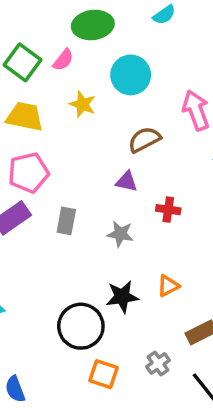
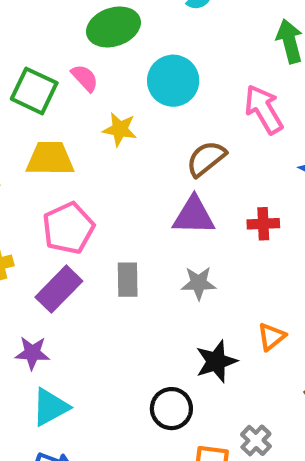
pink semicircle: (63, 60) -> (85, 78), turned -70
purple triangle: (127, 182) -> (194, 216), size x1.5
red cross: (168, 210) -> (263, 224), moved
black circle: (81, 326) -> (171, 409), size x0.7
gray cross: (158, 364) -> (256, 440), moved

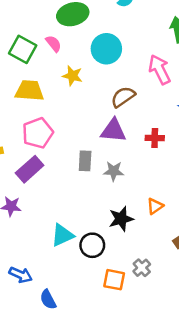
gray rectangle: (128, 280) -> (85, 161), moved
cyan triangle: (50, 407) -> (62, 235), moved

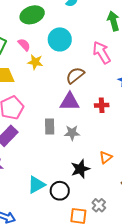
pink semicircle: (53, 44) -> (24, 45), moved

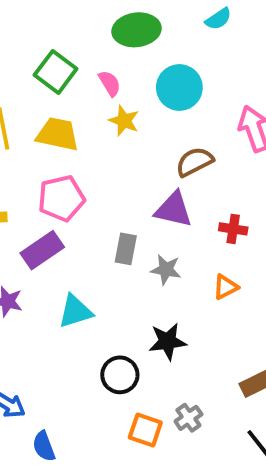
orange triangle: (106, 157) -> (226, 287), moved
cyan triangle: (36, 185) -> (75, 311), moved

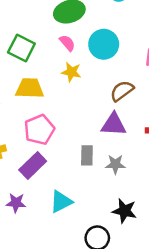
pink semicircle: (110, 83) -> (67, 43), moved
black star: (167, 341) -> (125, 211), turned 30

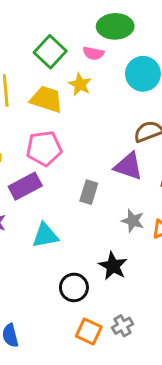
pink semicircle: (67, 43) -> (93, 53), moved, turned 126
yellow star: (71, 72) -> (80, 84), moved
gray star: (115, 164) -> (133, 221), moved

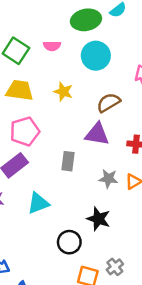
green ellipse: (115, 26) -> (86, 20), moved
yellow star: (80, 84) -> (63, 92), moved

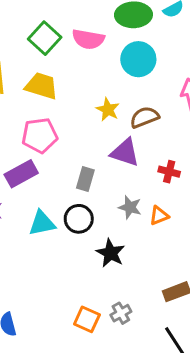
pink semicircle: (52, 46) -> (88, 39), size x1.5
yellow star: (63, 92) -> (108, 110), moved
black circle: (69, 242) -> (79, 219), moved

